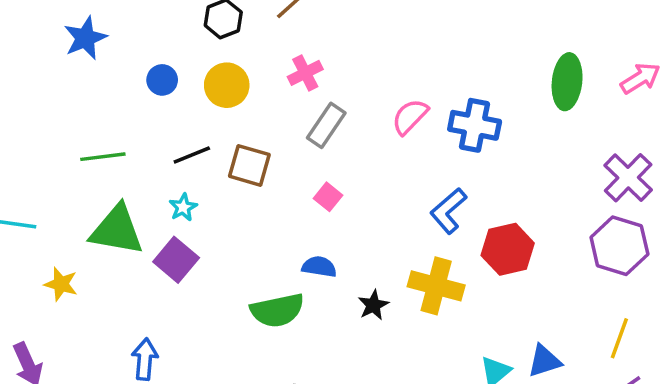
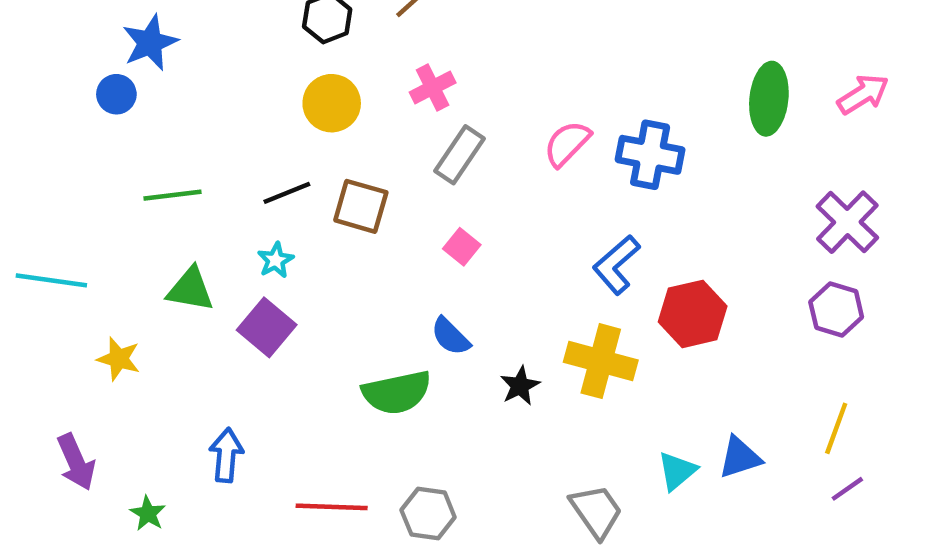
blue circle: (162, 80) -> (116, 94), moved
green triangle: (117, 230) -> (190, 289), size x0.7
purple hexagon: (619, 246) -> (836, 309), size x0.7
blue semicircle: (319, 267) -> (451, 336), turned -144

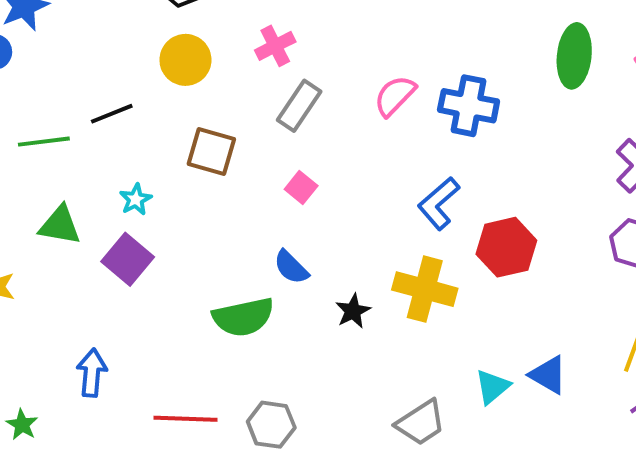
black line: (287, 193) -> (112, 114), moved
blue triangle: (740, 457) -> (548, 375), turned 48
gray trapezoid: (596, 511) -> (421, 423), turned 92

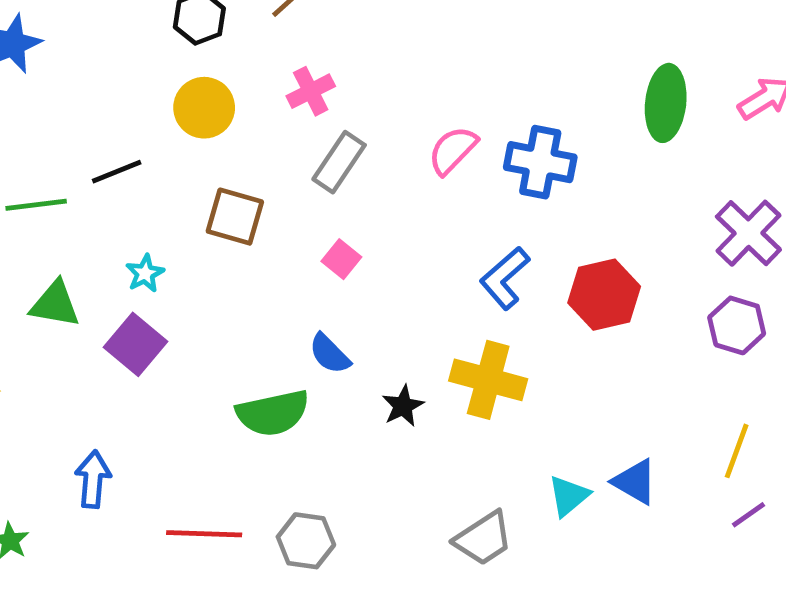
red hexagon: (506, 247) -> (604, 295), moved

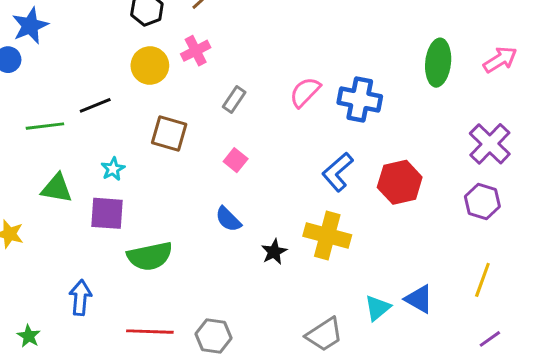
pink cross: (311, 91) -> (196, 51), moved
gray rectangle: (339, 162) -> (234, 100), size x0.7
purple square: (135, 344) -> (107, 213), turned -36
green semicircle: (273, 413) -> (150, 256), moved
purple line: (748, 515) -> (490, 339), moved

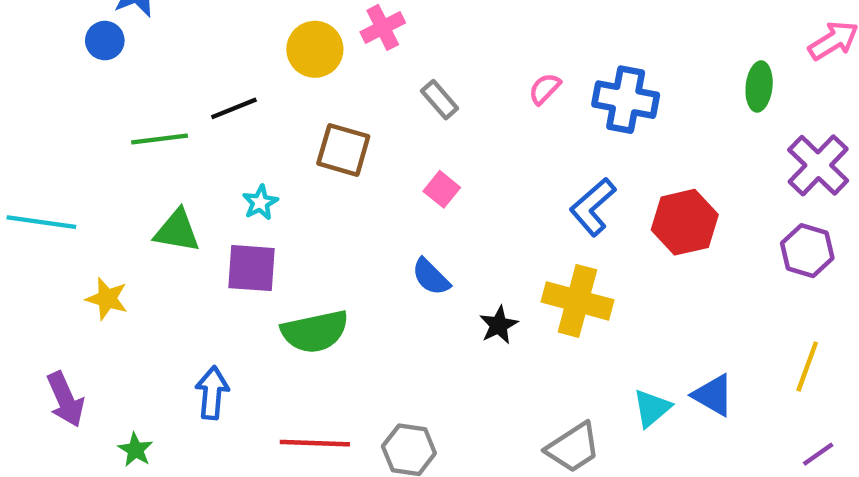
green ellipse: (438, 63) -> (759, 86), moved, size x0.7
pink semicircle: (305, 92) -> (545, 89), size x0.7
gray rectangle: (234, 100) -> (440, 100), turned -75

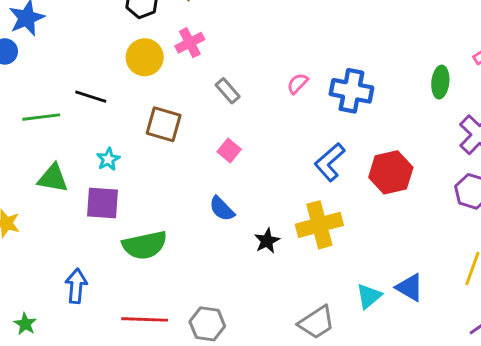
black line: (234, 108) -> (91, 97), turned 40
yellow cross: (577, 301) -> (319, 225), turned -30

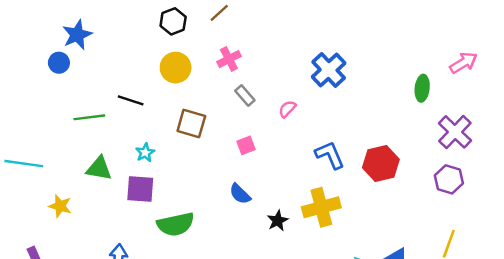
pink cross: (190, 43) -> (229, 59), moved
pink semicircle: (298, 84) -> (287, 109), moved
blue cross: (351, 91) -> (329, 70), moved, turned 36
pink square: (229, 151) -> (246, 145), turned 30
blue L-shape: (330, 162) -> (330, 155), turned 108

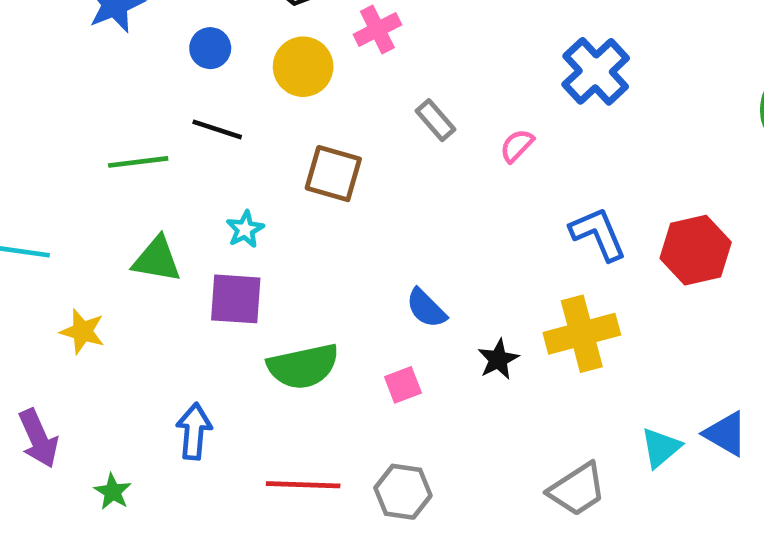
pink cross: (229, 59) -> (377, 30), moved
blue circle: (59, 63) -> (210, 48), moved
pink square: (246, 145) -> (403, 385), moved

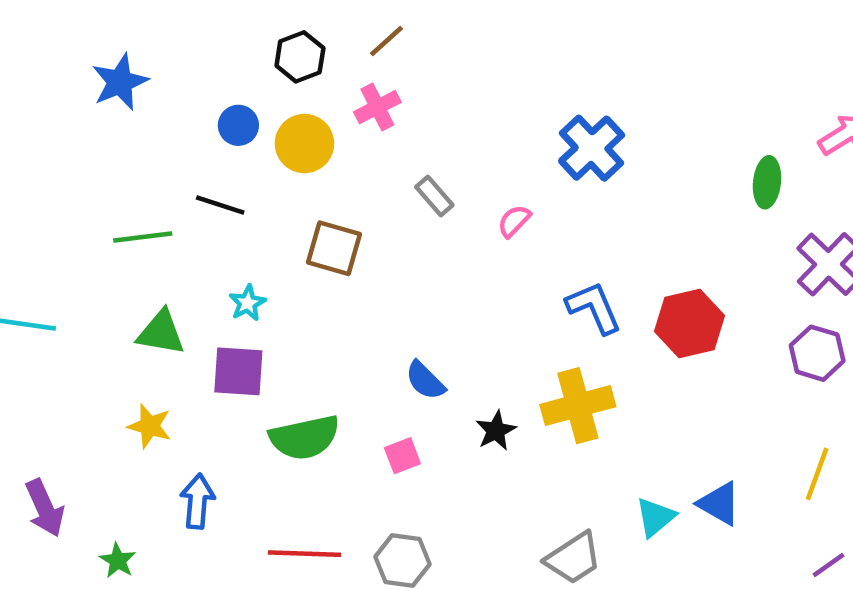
blue circle: (210, 48) -> (238, 125), moved
yellow star: (82, 331) -> (150, 426), moved

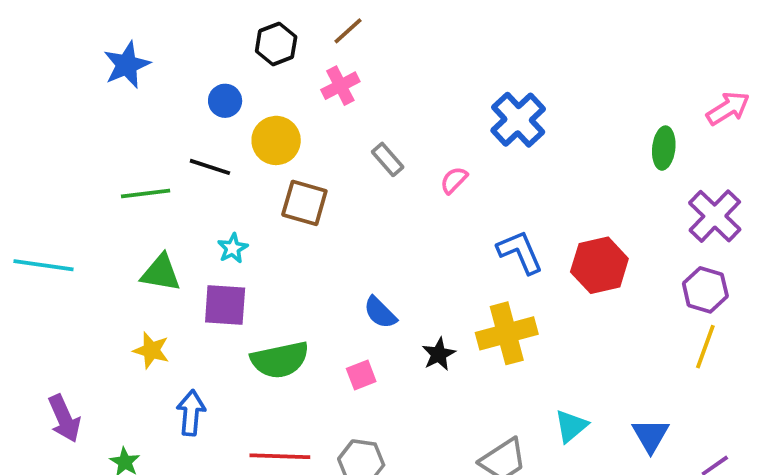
yellow circle: (304, 144) -> (276, 140), moved
yellow line: (817, 474) -> (705, 347), moved
blue triangle: (719, 504) -> (651, 435), moved, turned 30

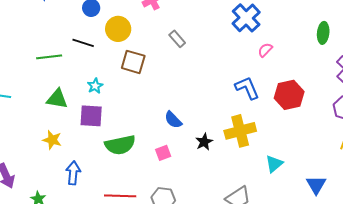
pink semicircle: (454, 180) -> (265, 50), moved
cyan triangle: (571, 426) -> (274, 164), moved

